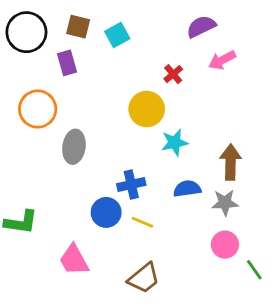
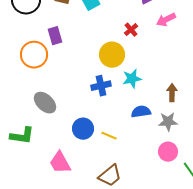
purple rectangle: (67, 63) -> (55, 36), moved
gray ellipse: (74, 147) -> (45, 103), moved, turned -55
brown arrow: (231, 162) -> (172, 93), size x0.7
blue cross: (131, 184) -> (101, 86), moved

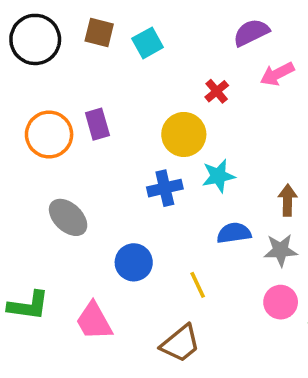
purple rectangle: (55, 36) -> (97, 124), moved
green L-shape: (22, 136) -> (28, 306), moved
yellow line: (109, 136) -> (198, 285), moved, turned 42

